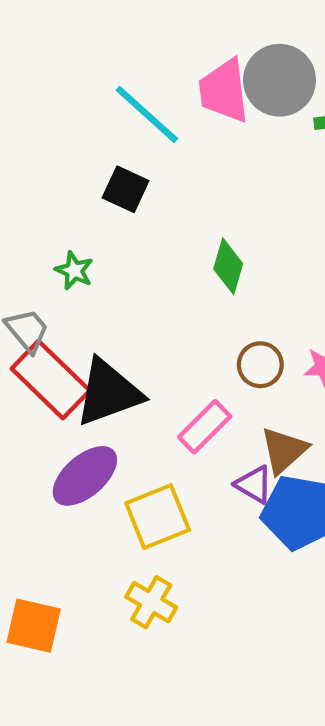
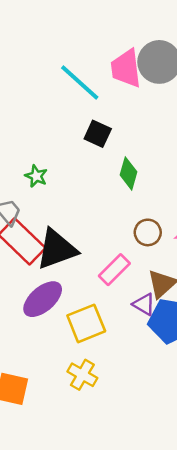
black square: (126, 189) -> (98, 134), moved

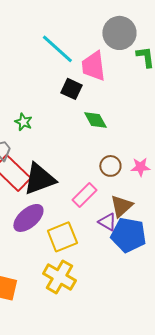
pink trapezoid: (126, 68) -> (93, 66), moved
green diamond: (128, 173) -> (95, 120), turned -45
yellow cross: (82, 375) -> (59, 277), size x1.4

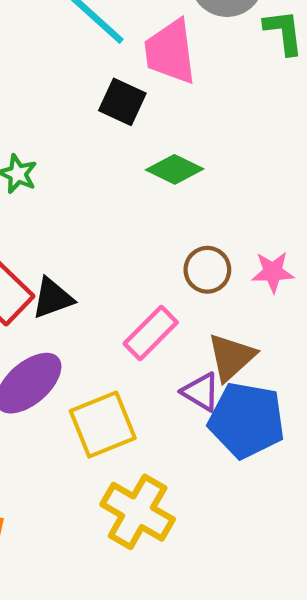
green diamond: (95, 120) -> (175, 169), turned -35
black triangle: (39, 179) -> (53, 298), size x0.6
yellow cross: (59, 277) -> (138, 512), moved

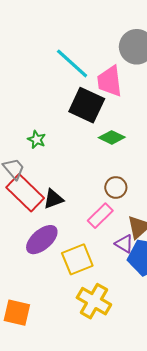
black square: (122, 102) -> (87, 105), size x1.6
brown circle: (207, 270) -> (116, 187), moved

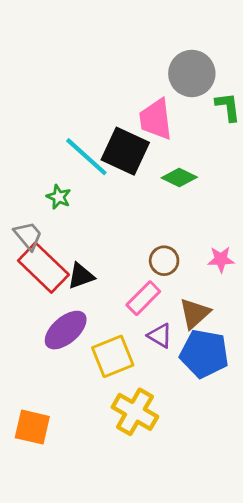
cyan line: (72, 63) -> (86, 157), moved
green diamond: (112, 137) -> (179, 177), moved
purple triangle: (124, 244) -> (160, 336), moved

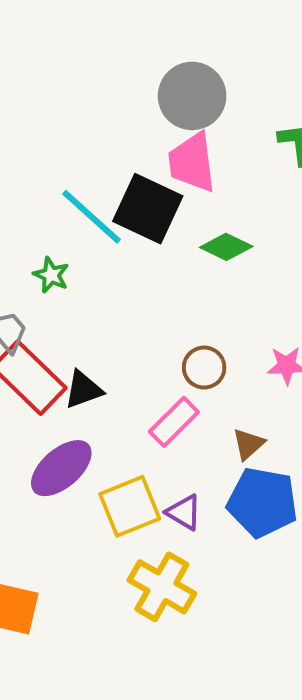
gray circle: (192, 73) -> (192, 96), moved
brown triangle: (195, 313) -> (248, 444), size x0.7
purple triangle: (160, 336) -> (184, 512), moved

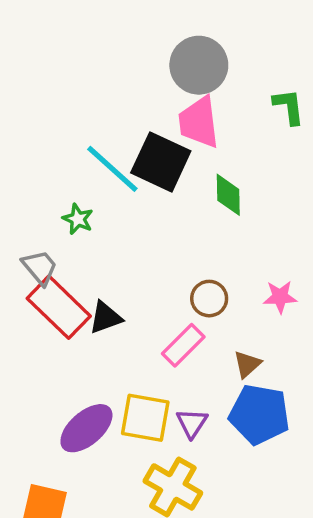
green diamond: (226, 247) -> (228, 195), turned 63
purple ellipse: (61, 468) -> (86, 428), moved
yellow square: (130, 506) -> (145, 418), turned 32
purple triangle: (184, 512) -> (192, 423), turned 32

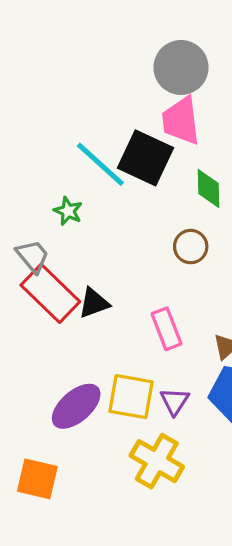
brown circle: (209, 299) -> (191, 247), moved
pink rectangle: (183, 345) -> (166, 329), turned -66

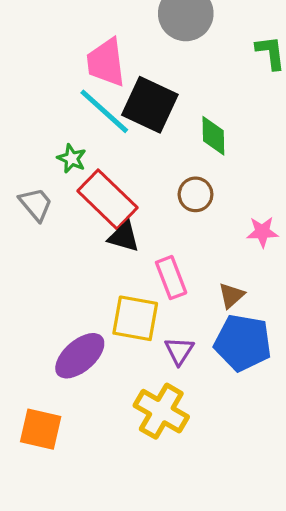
pink trapezoid: (181, 121) -> (106, 62), moved
red rectangle: (50, 293) -> (108, 199), moved
black triangle: (94, 303) -> (124, 237), moved, turned 36
yellow square: (131, 397) -> (135, 318), moved

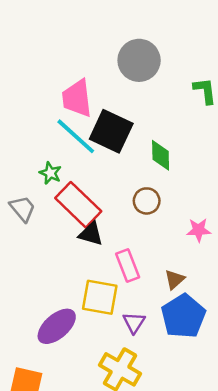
blue pentagon: (243, 343) -> (183, 316), turned 30

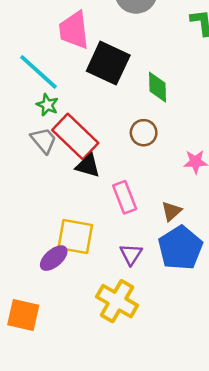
cyan line: (76, 136) -> (39, 72), moved
gray trapezoid: (22, 209) -> (44, 140), moved
yellow square: (100, 297) -> (75, 237), moved
purple ellipse: (57, 326) -> (54, 258), size x0.7

